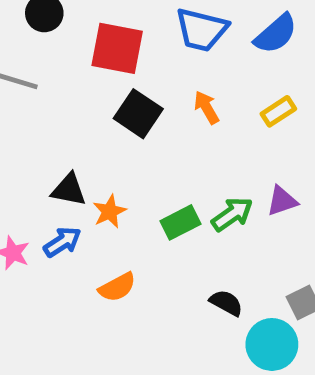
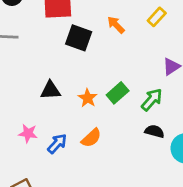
orange star: (110, 211) -> (88, 98), moved
green arrow: (232, 214) -> (152, 100), moved
blue arrow: (62, 242) -> (57, 144), moved

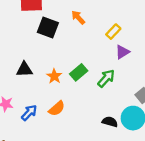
yellow rectangle: (157, 17) -> (113, 32), moved
black semicircle: (154, 131) -> (110, 122), moved

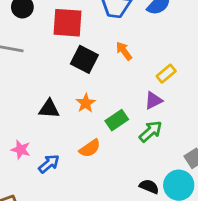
purple triangle: (122, 52) -> (153, 100), moved
orange star: (54, 76) -> (86, 103), moved
orange semicircle: (57, 108) -> (90, 148), moved

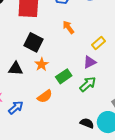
black square: (84, 59) -> (33, 42), moved

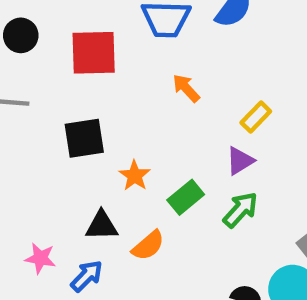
black square: (33, 42) -> (84, 138), moved, turned -30
black triangle: (16, 69) -> (102, 226), moved

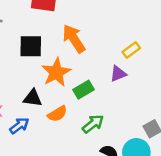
orange arrow: (186, 88) -> (74, 39), moved, size x1.6
orange star: (135, 176) -> (56, 72), size x1.6
green arrow: (240, 210) -> (93, 124), moved

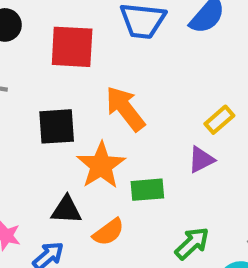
green rectangle: (84, 90) -> (147, 190), turned 30
green arrow: (93, 124) -> (192, 243), moved

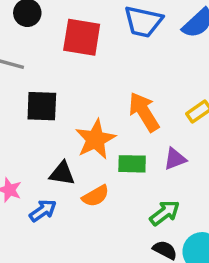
orange arrow: (125, 109) -> (144, 112), moved
black square: (57, 126) -> (42, 106), moved
purple triangle: (201, 160) -> (175, 159), moved

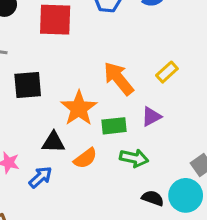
green arrow: (165, 213) -> (134, 158), moved, turned 56

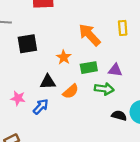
yellow rectangle: (167, 72) -> (123, 28), turned -48
orange star: (79, 108) -> (64, 57), size x0.6
purple triangle: (151, 117) -> (115, 70), moved, turned 40

